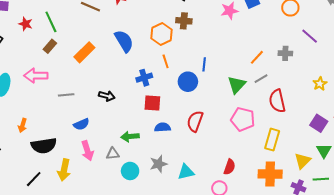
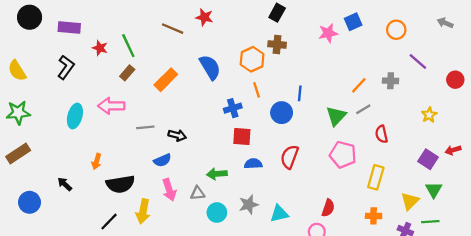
black arrow: (107, 96) -> (177, 135), moved
red semicircle: (277, 101) -> (381, 134), size x0.7
orange cross: (270, 174) -> (374, 216), size x0.6

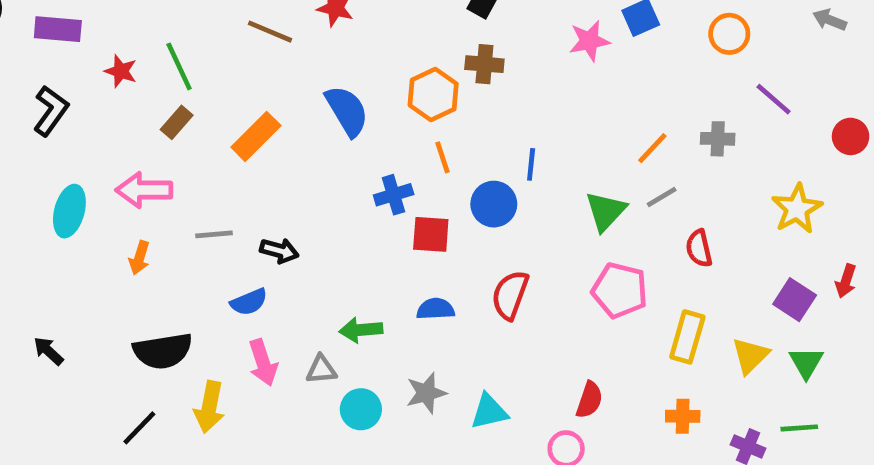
yellow star: (429, 115) -> (797, 209), size x1.5
red square: (242, 136) -> (431, 234), moved
red arrow: (453, 150) -> (846, 281), turned -56
orange arrow: (97, 161) -> (139, 258), moved
yellow triangle: (410, 201) -> (750, 356), moved

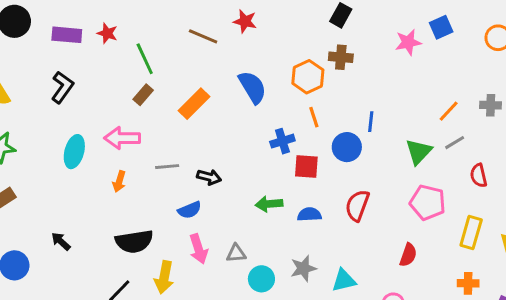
red star: (121, 71) -> (107, 33), moved
green arrow: (361, 330) -> (269, 204), moved
red semicircle: (589, 400) -> (408, 255), moved

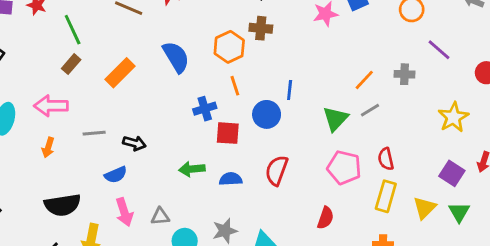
red semicircle: (479, 176) -> (386, 159), moved

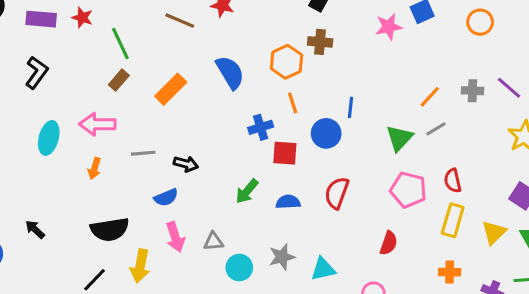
purple line: (439, 50) -> (509, 88), moved
green arrow: (192, 169) -> (247, 191), turned -45

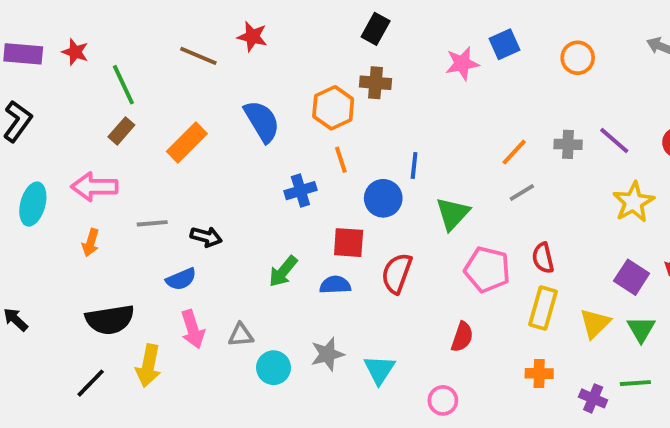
green triangle: (399, 138) -> (453, 214), moved
red square: (285, 153) -> (349, 243), moved
cyan triangle: (323, 269) -> (379, 370), turned -44

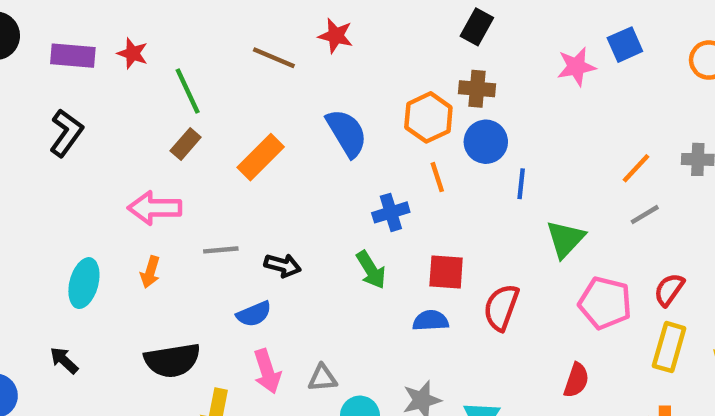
blue circle: (383, 198) -> (486, 142), moved
cyan ellipse: (33, 204) -> (84, 283), moved
red semicircle: (543, 258) -> (669, 290), turned 48
green arrow: (283, 271) -> (371, 270), moved, turned -72

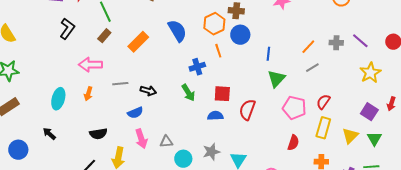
black L-shape: (66, 133) -> (67, 29), moved
blue line: (521, 184) -> (268, 54), moved
black semicircle: (172, 360) -> (98, 134), size x0.7
red semicircle: (576, 380) -> (293, 143), moved

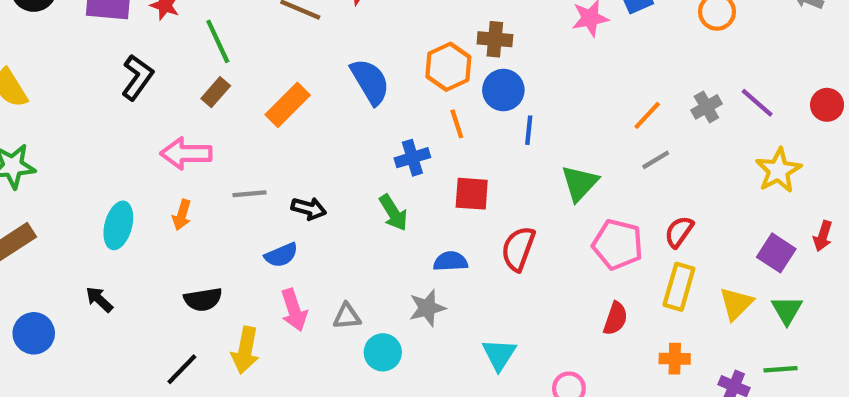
gray cross: (336, 43) -> (706, 107), turned -32
blue line: (268, 54) -> (529, 130), moved
red square: (222, 94) -> (472, 194), moved
gray star: (211, 152) -> (427, 308), moved

